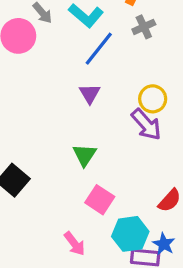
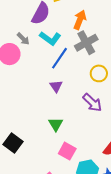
gray cross: (144, 27) -> (86, 43), size x1.6
yellow circle: (153, 99) -> (99, 73), moved

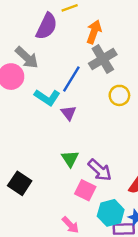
cyan L-shape: (50, 38) -> (47, 97), moved
gray arrow: (23, 39) -> (27, 58), size x1.5
purple arrow: (92, 103) -> (100, 170), moved

